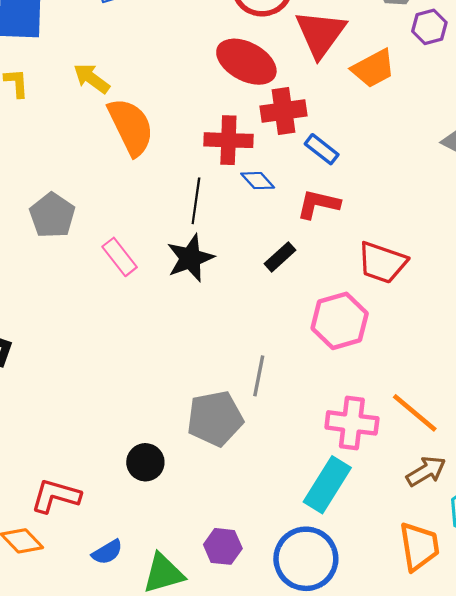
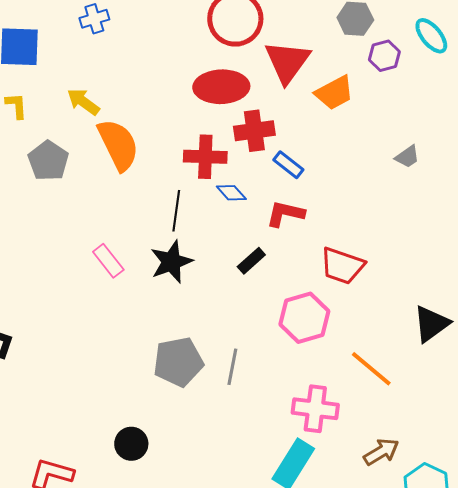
red ellipse: (246, 62) -> (221, 87), turned -30
gray pentagon: (52, 215) -> (48, 161), moved
orange line: (415, 413) -> (371, 369), moved
gray pentagon: (215, 419) -> (178, 362), moved

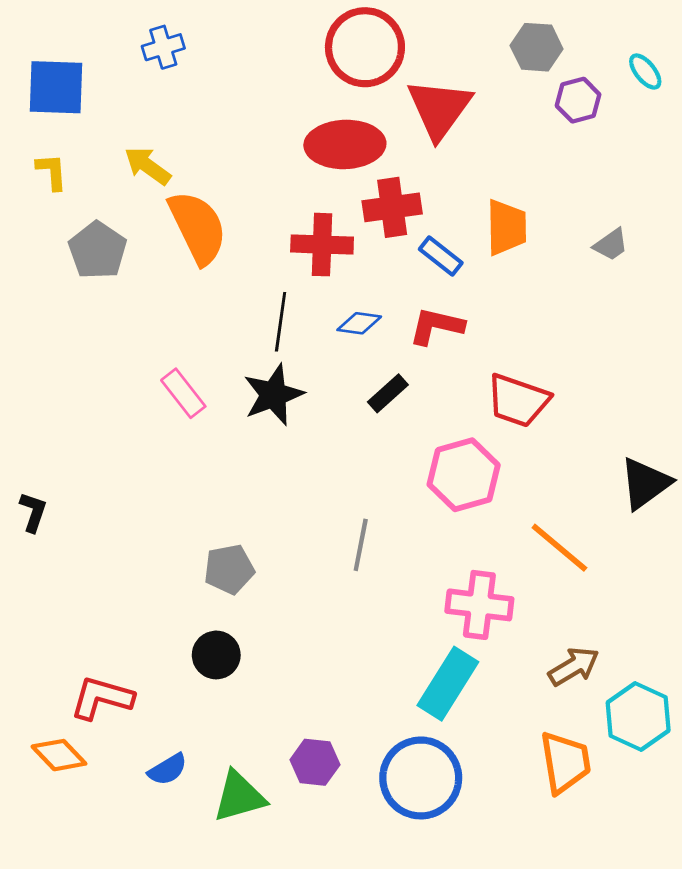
cyan ellipse: (431, 36) -> (645, 72), size x0.7
orange trapezoid: (334, 93) -> (507, 227), moved, turned -63
blue diamond: (231, 193) -> (359, 323), moved, turned -40
gray pentagon: (178, 362) -> (229, 569), moved, size x0.7

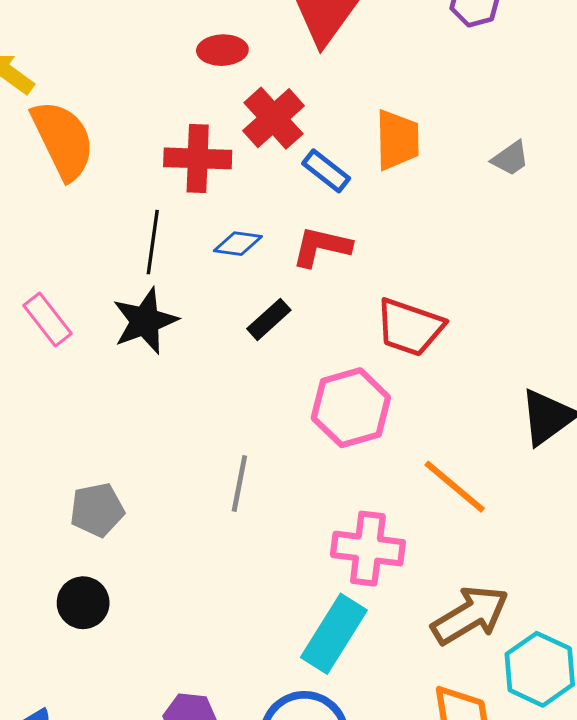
red ellipse: (345, 144) -> (222, 50), size x0.6
red cross: (392, 207) -> (273, 118), turned -34
brown arrow: (574, 666) -> (470, 615), size x1.4

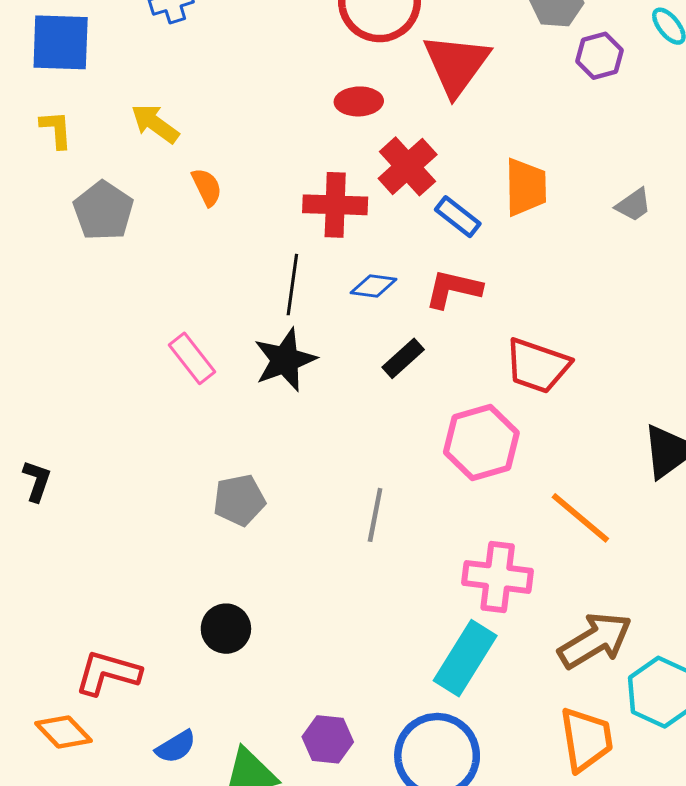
orange semicircle: (63, 140) -> (207, 187), size x0.5
gray pentagon: (97, 510) -> (239, 500), moved

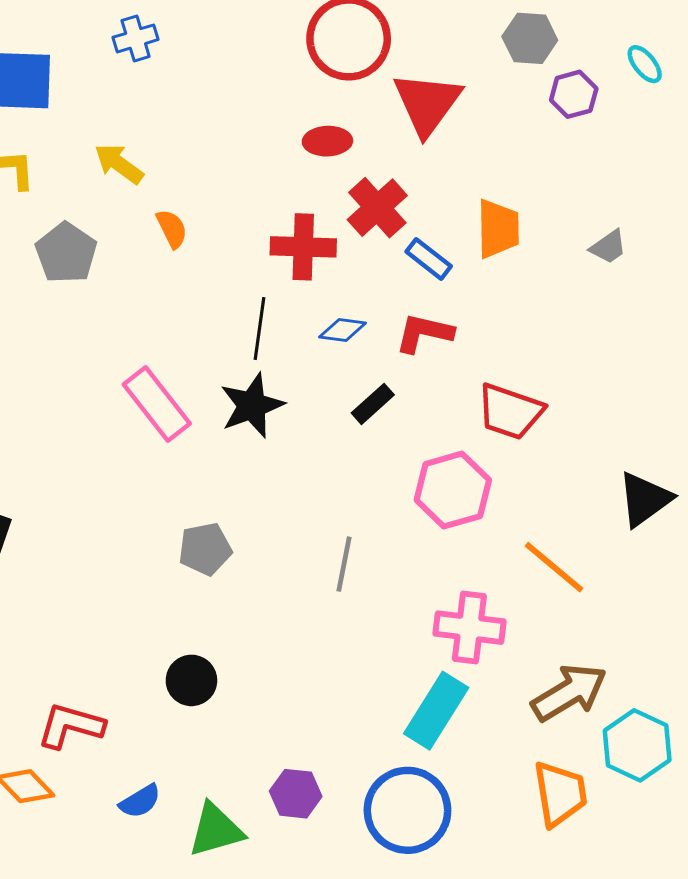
pink rectangle: (192, 358) -> (157, 404), size x1.4

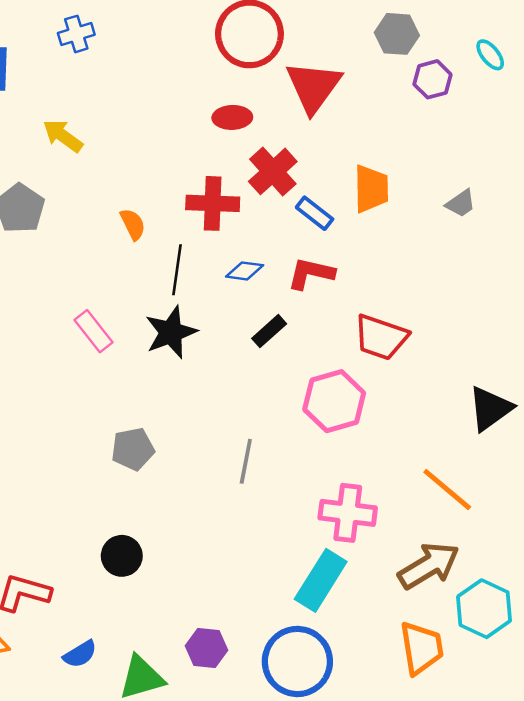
orange semicircle: (172, 229) -> (133, 224), moved
pink rectangle: (157, 404) -> (94, 331), size x0.7
orange line: (554, 567) -> (447, 490), moved

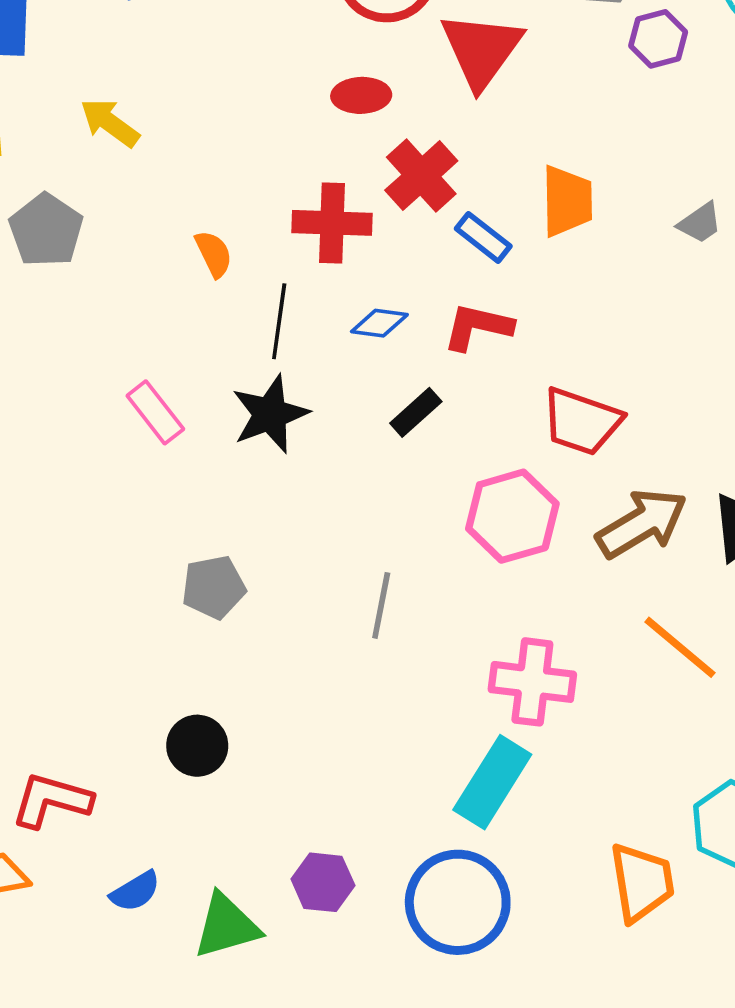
brown arrow: (429, 566) -> (642, 523), moved

